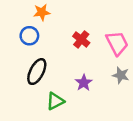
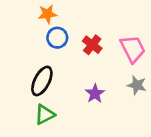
blue circle: (29, 36) -> (57, 38), moved
green triangle: (55, 101) -> (45, 115), moved

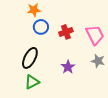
red cross: (92, 45) -> (66, 32), turned 32

